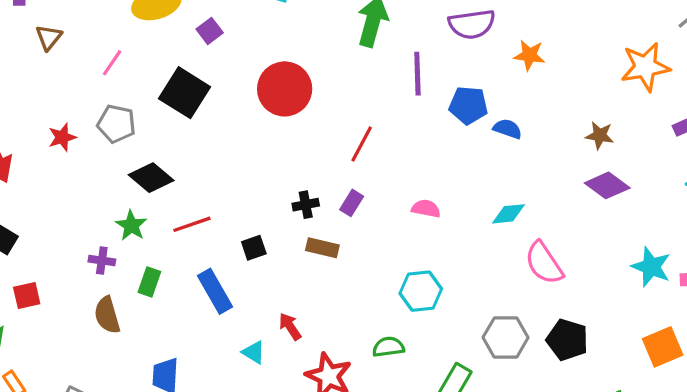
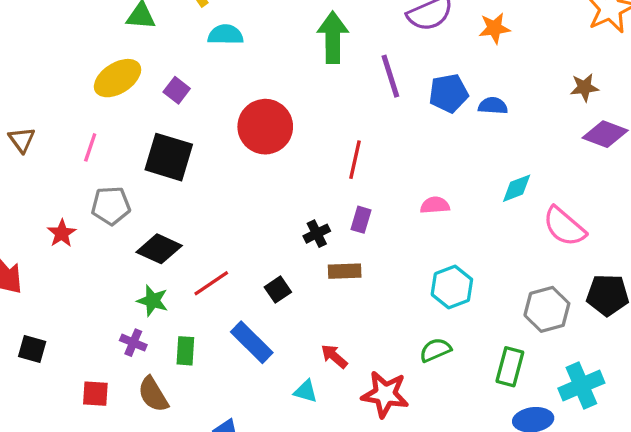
purple cross: (102, 260) -> (133, 343), turned 30
red square: (27, 295) -> (95, 394), moved, turned 32

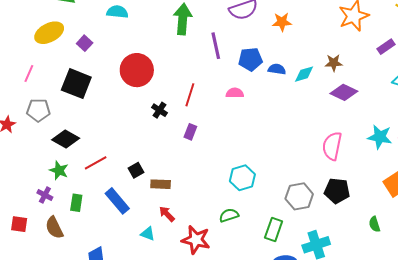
cyan diamond: (517, 188) -> (304, 74), moved
pink semicircle: (435, 205) -> (235, 93), moved
pink semicircle: (564, 227) -> (332, 146), moved, turned 56
black cross: (317, 234) -> (159, 110), moved, turned -35
brown rectangle: (345, 271) -> (161, 184), moved

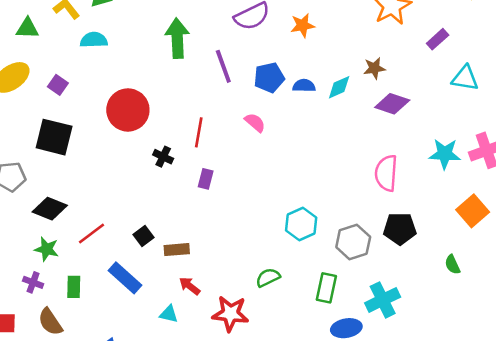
pink semicircle: (235, 93) -> (255, 123), turned 48
cyan hexagon: (242, 178) -> (301, 224), moved

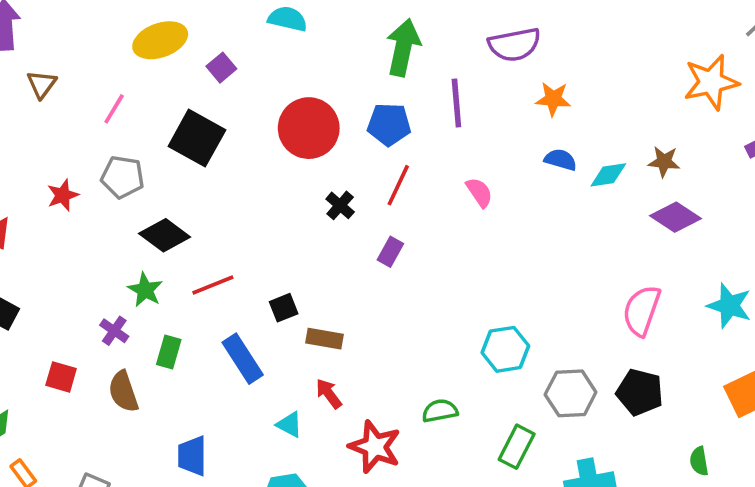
orange star: (302, 25) -> (553, 99), moved
blue pentagon: (269, 78) -> (389, 124), moved

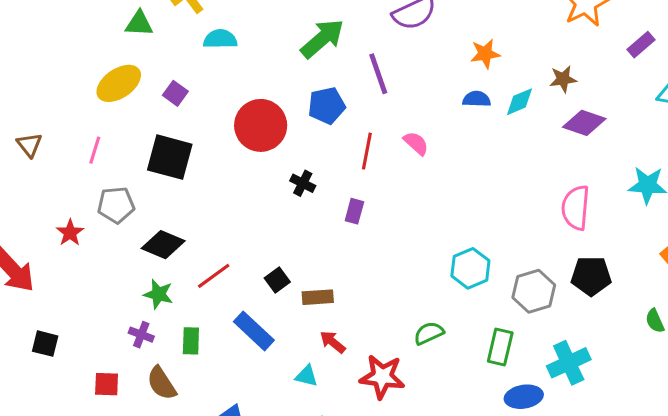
green arrow: (403, 47) -> (322, 39), turned 51
orange star: (553, 99) -> (485, 54), moved
red line: (398, 185) -> (367, 151), moved

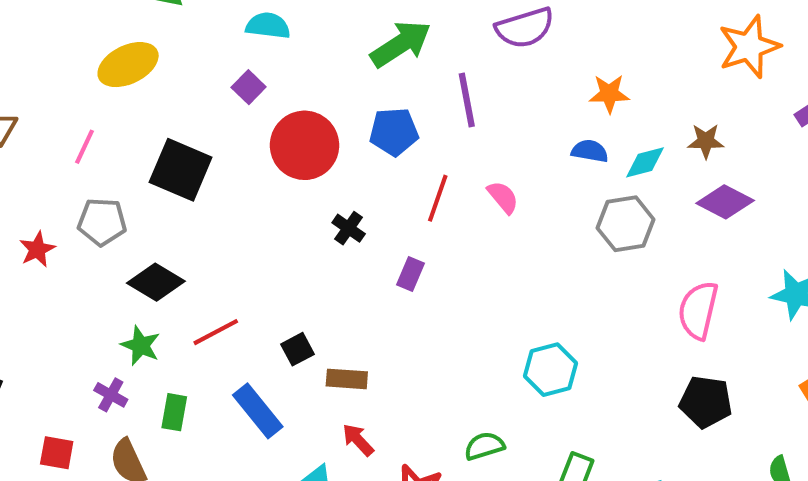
purple square: (175, 93) -> (249, 87), moved
gray hexagon: (534, 291) -> (626, 224), moved

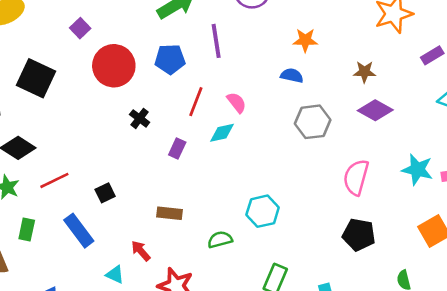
cyan diamond: (645, 162) -> (222, 133), moved
brown rectangle: (347, 379) -> (170, 213), moved
green semicircle: (484, 446) -> (220, 240), moved

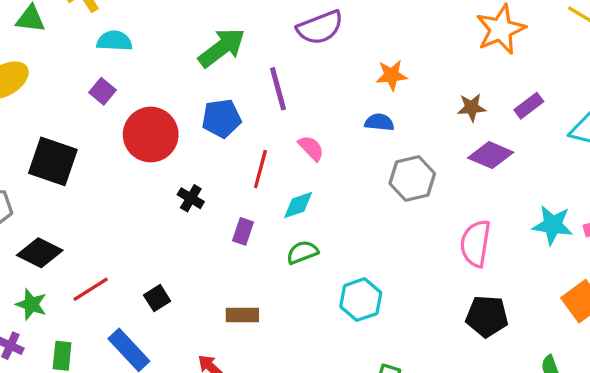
purple rectangle: (432, 55) -> (529, 106), moved
pink semicircle: (237, 102) -> (311, 148), moved
green semicircle: (220, 240) -> (302, 252), moved

